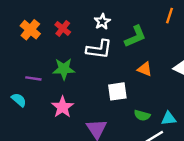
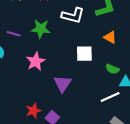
green semicircle: (142, 115) -> (112, 69), moved

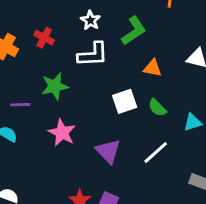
green semicircle: (112, 69) -> (157, 108), moved, turned 40
white line: (110, 97) -> (156, 152), moved

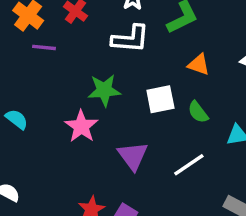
green star: (55, 86) -> (104, 90), moved
purple line: (20, 105) -> (44, 47), moved

